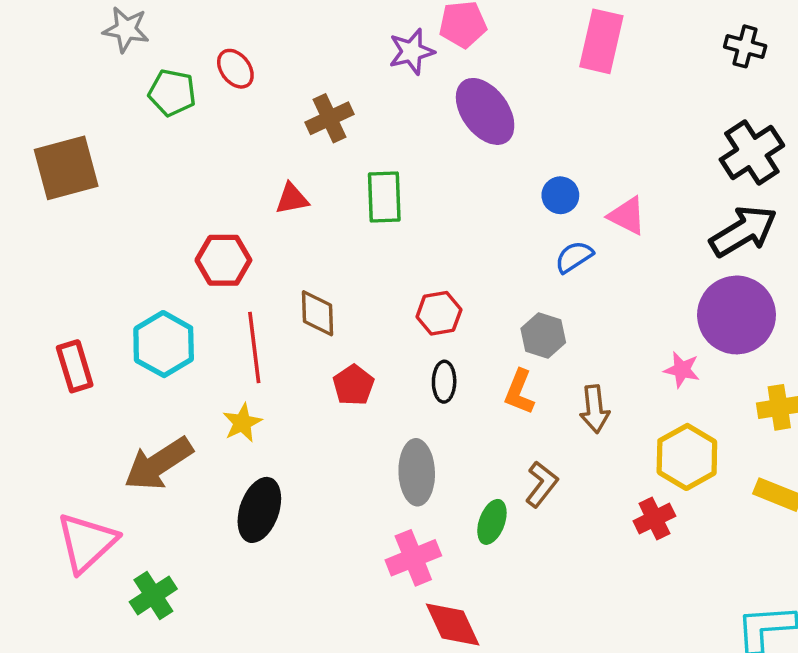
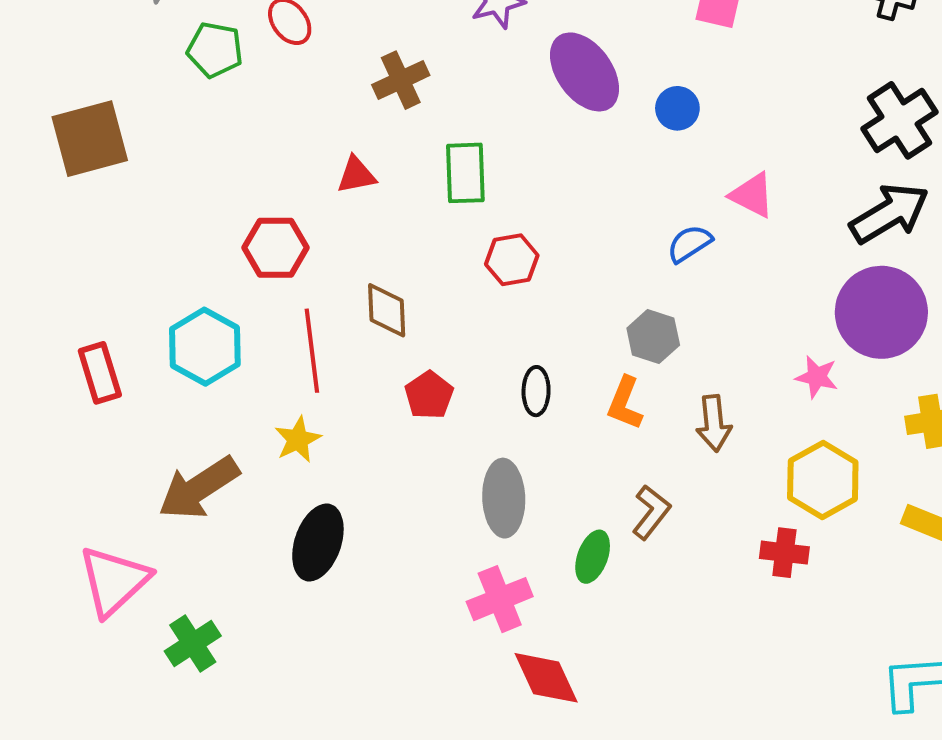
blue circle: (560, 195) -> (677, 108), moved
red hexagon: (439, 313) -> (512, 260), moved
red cross: (654, 518) -> (784, 553), turned 33

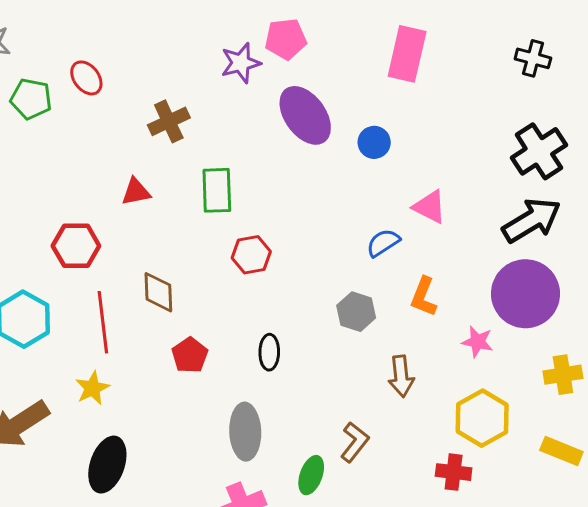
orange L-shape: (625, 403) -> (424, 297), moved

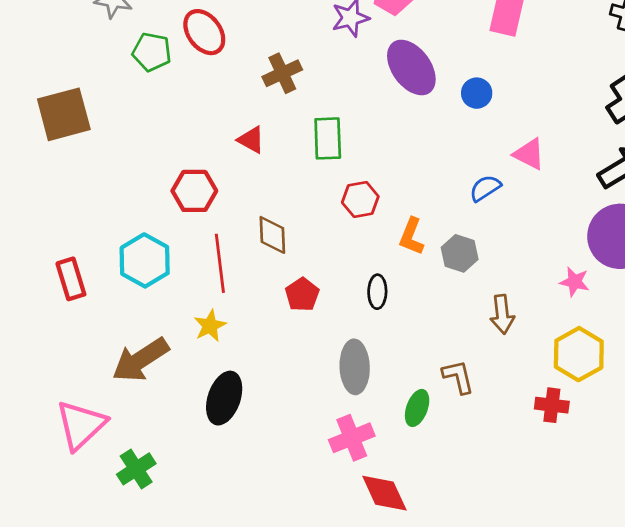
red ellipse: (86, 78) -> (204, 32), size x1.4
red triangle: (136, 192) -> (251, 140), turned 40
orange L-shape: (424, 297) -> (411, 236), moved
brown L-shape: (355, 442) -> (458, 377), turned -51

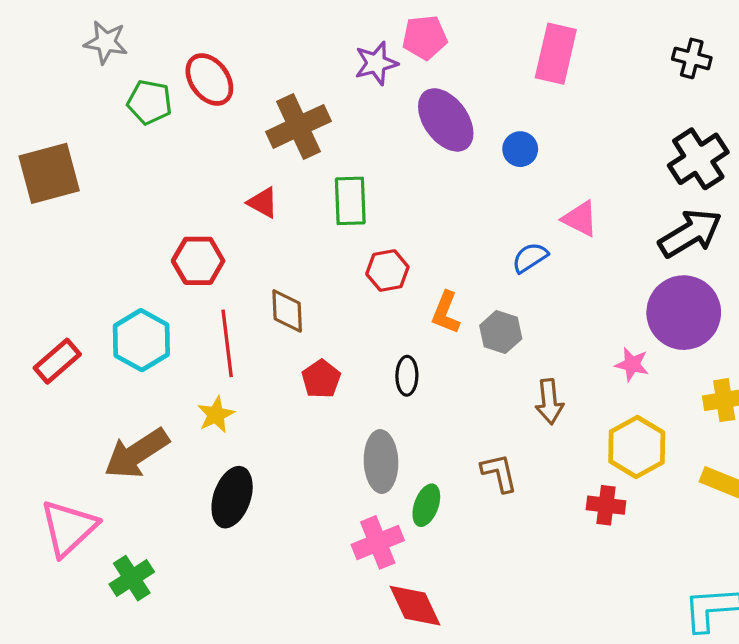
brown cross: (282, 73) -> (298, 126), size x1.4
red rectangle: (71, 279) -> (57, 361), turned 66
green ellipse: (417, 408) -> (426, 505), moved

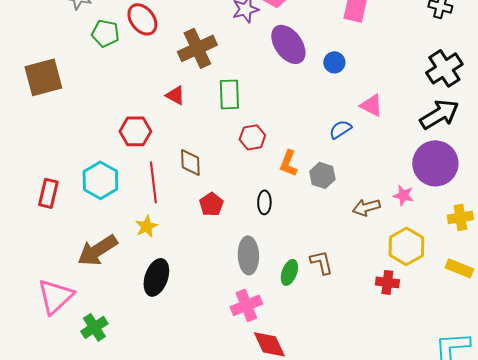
red rectangle: (57, 361) -> (48, 193), turned -36
brown arrow: (549, 402) -> (366, 207), moved, turned 80
green ellipse: (426, 505) -> (289, 272), moved

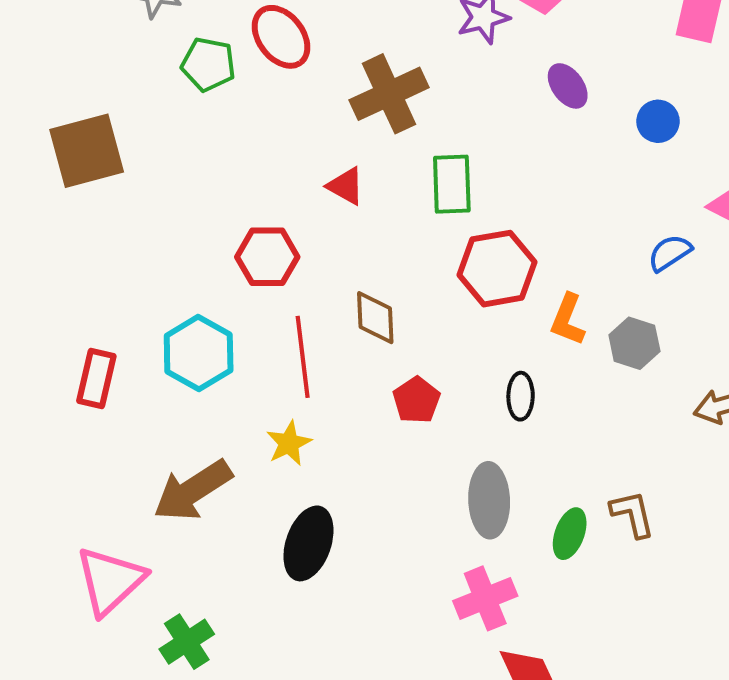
purple ellipse: (288, 44) -> (568, 86), size x0.6
red hexagon: (252, 137) -> (497, 269), size x1.5

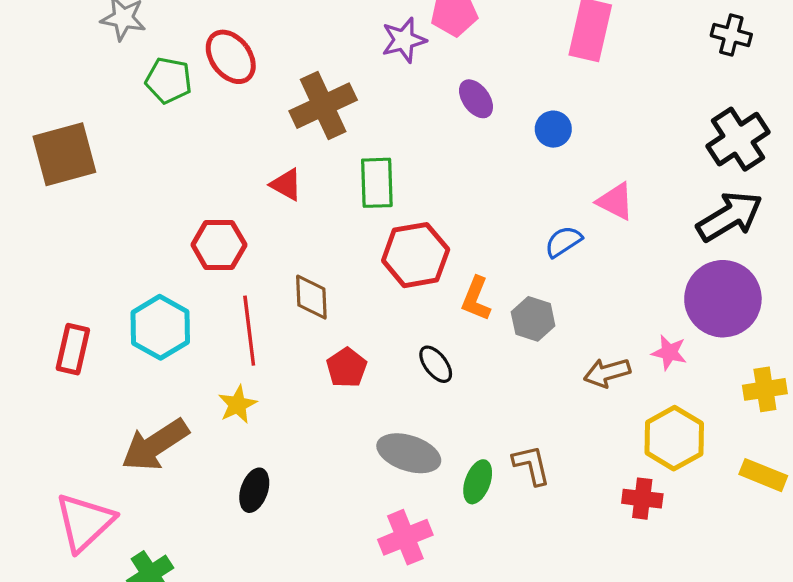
black ellipse: (521, 396) -> (436, 364), turned -39
gray ellipse: (489, 500) -> (409, 453), turned -70
black ellipse: (308, 543) -> (254, 490), size x0.7

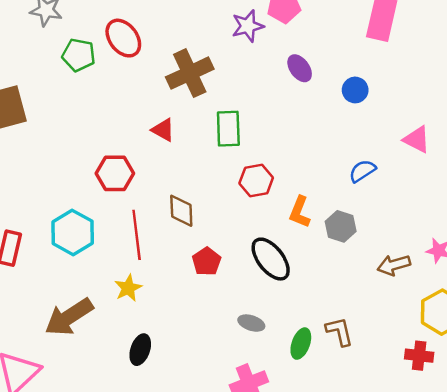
pink triangle: (615, 201) -> (417, 139), moved
red hexagon: (416, 255) -> (256, 181), size x0.7
black ellipse: (436, 364) -> (271, 259), size x1.6
gray ellipse: (409, 453) -> (251, 323), size x0.6

